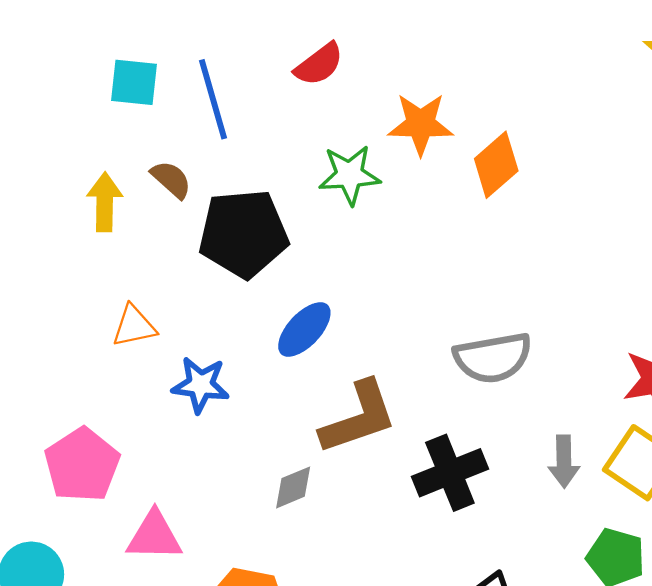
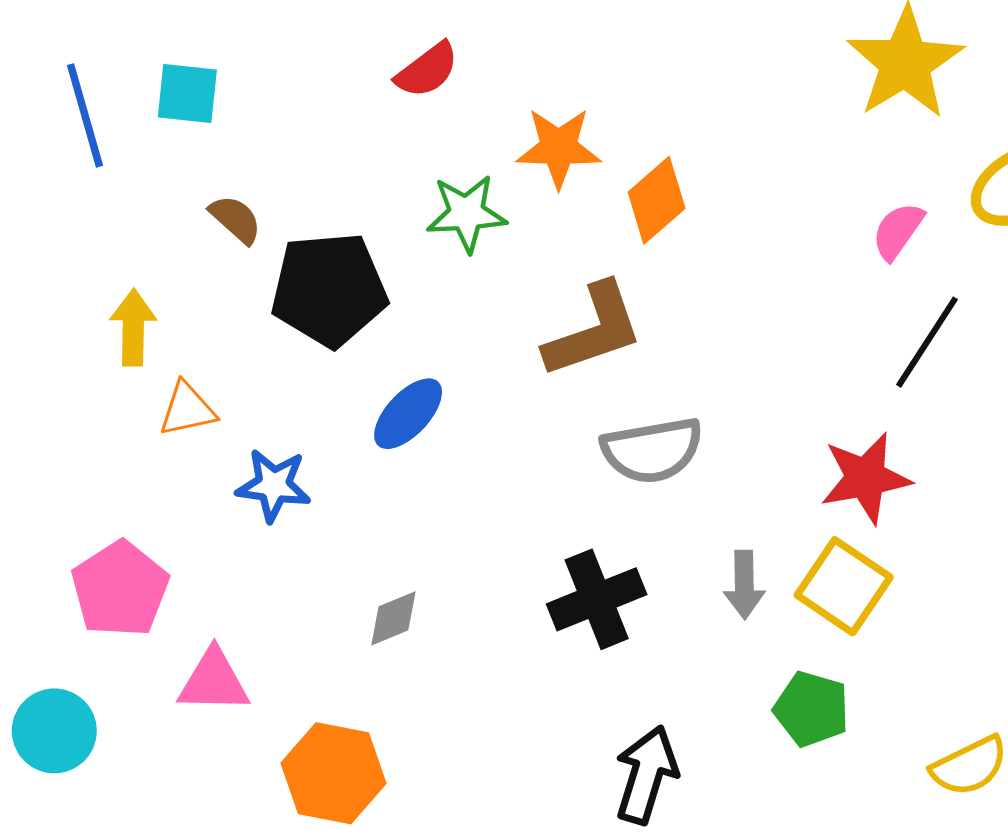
blue line: (213, 99) -> (85, 115), moved
yellow arrow: (105, 202) -> (133, 327), moved
brown L-shape: (359, 418) -> (594, 330), moved

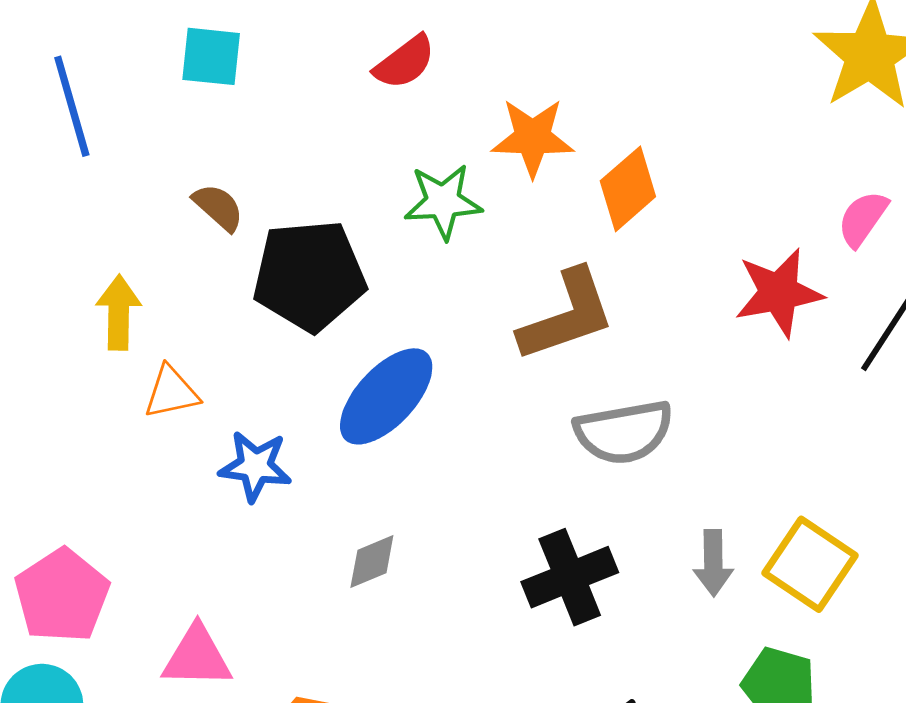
cyan square: (187, 94) -> (211, 56), moved
blue ellipse: (408, 414) -> (386, 396), size x1.4
red star: (866, 478) -> (779, 293), moved
pink pentagon: (120, 589) -> (62, 596), moved
gray diamond: (393, 618) -> (372, 561), moved

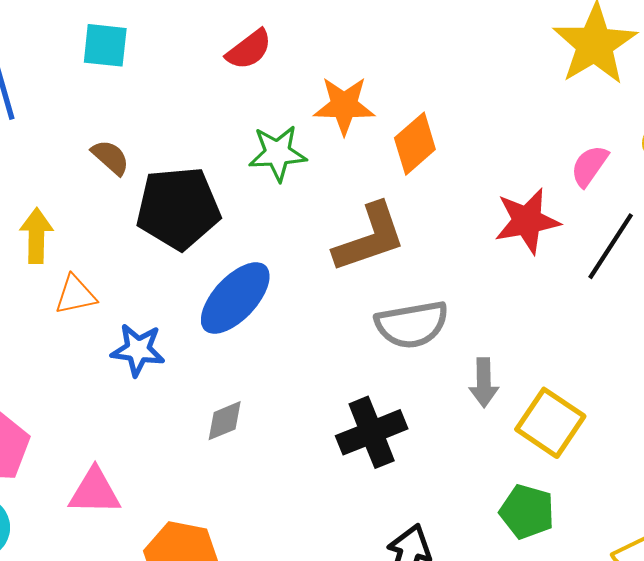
gray arrow: (713, 563) -> (484, 383), moved

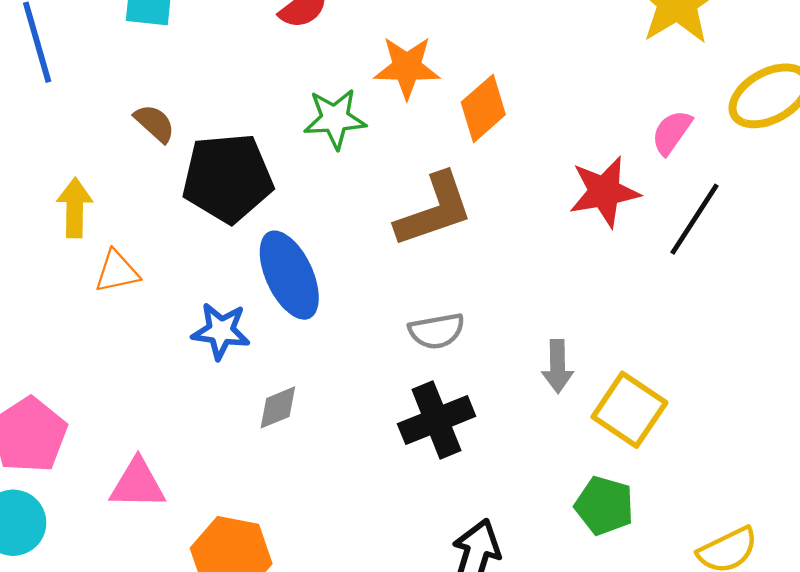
blue ellipse: (235, 298) -> (289, 275), turned -68
gray semicircle: (412, 324) -> (437, 331), moved, size x0.7
blue star: (138, 350) -> (221, 331), moved

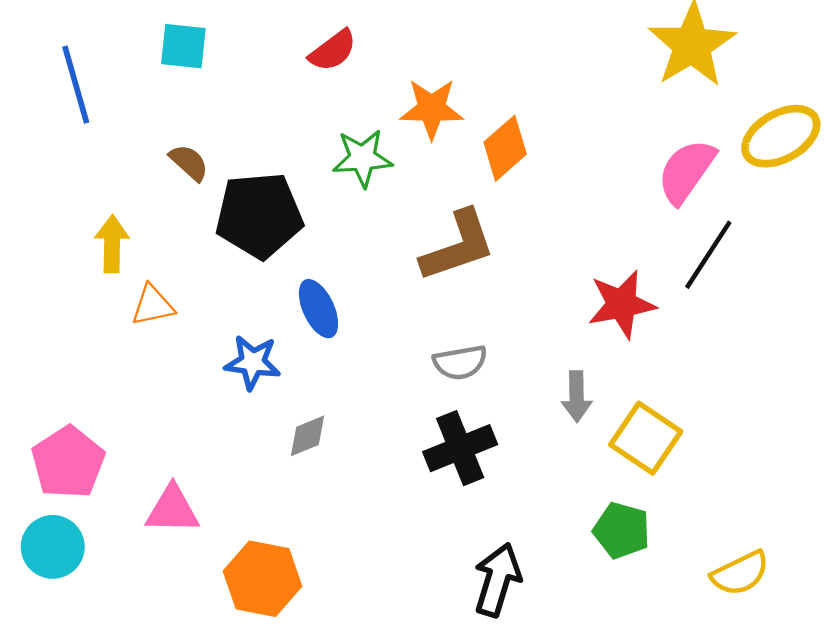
pink semicircle: (672, 132) -> (686, 171), size x1.5
red star: (604, 192) -> (622, 304), moved
blue ellipse: (289, 275) -> (318, 309), size x0.7

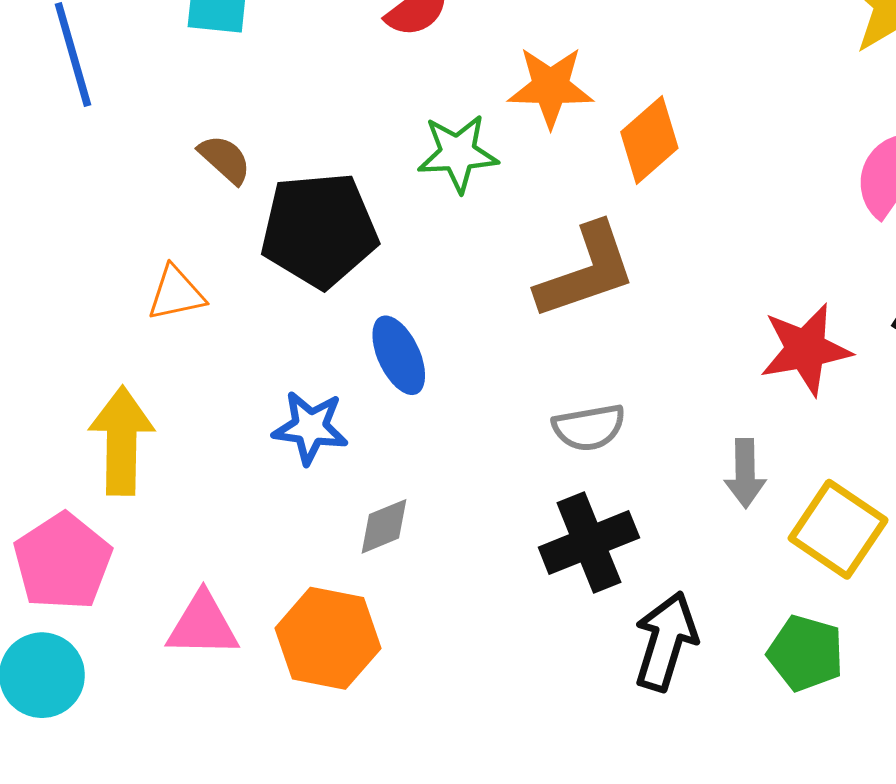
yellow arrow: (112, 244) -> (122, 441), moved, size x1.4
orange triangle: (153, 305) -> (176, 293), moved
orange hexagon: (262, 579) -> (328, 638), moved
black arrow: (497, 580) -> (666, 641), moved

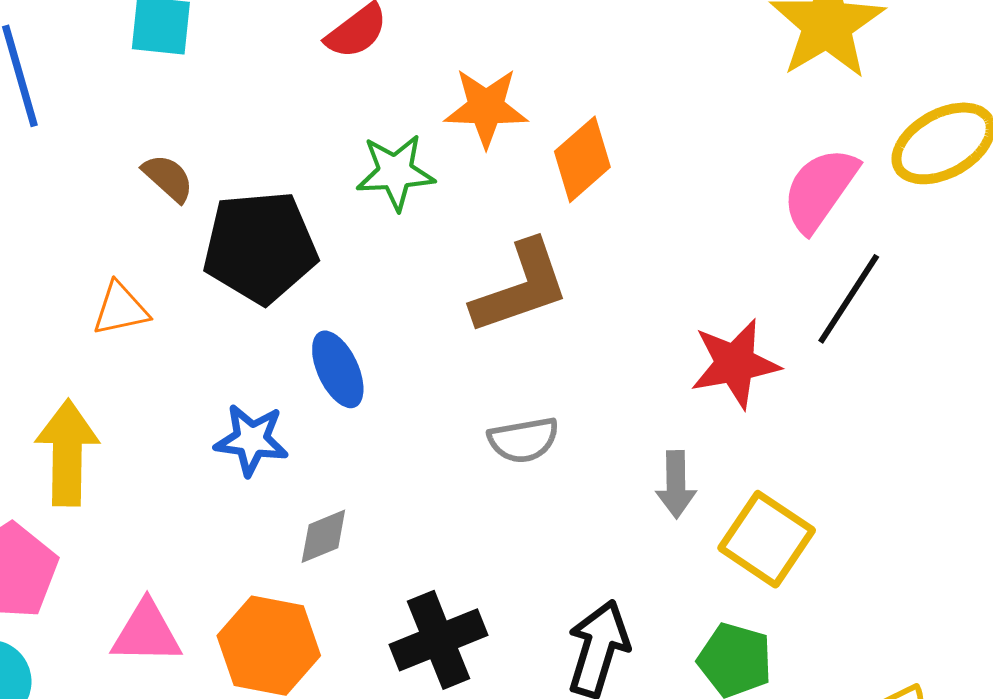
black cross: (589, 542) -> (439, 640), moved

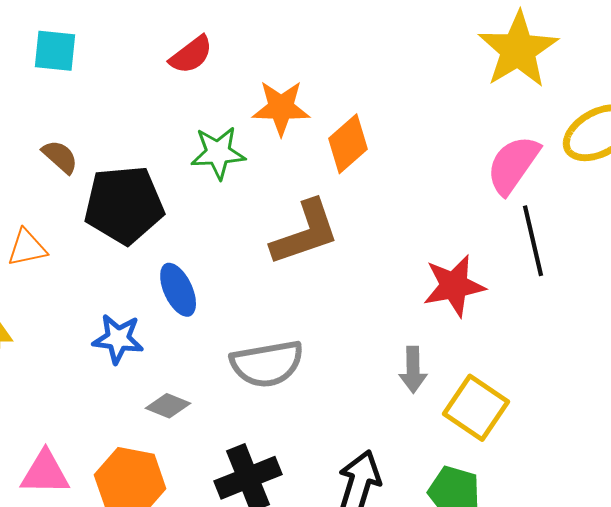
black line: (849, 299) -> (533, 241), turned -46
gray semicircle: (523, 440) -> (267, 364), moved, size x1.5
gray diamond: (323, 536) -> (168, 406), turned 45

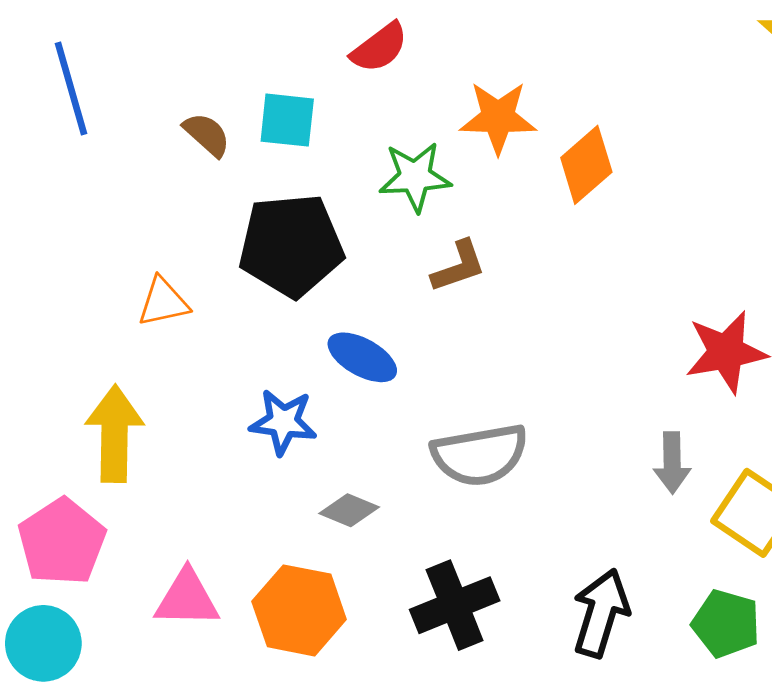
cyan square: (55, 51) -> (287, 120), moved
brown semicircle: (60, 157) -> (207, 135), moved
brown L-shape: (305, 233) -> (459, 266), moved, size x0.6
blue ellipse: (178, 290) -> (362, 357), turned -36

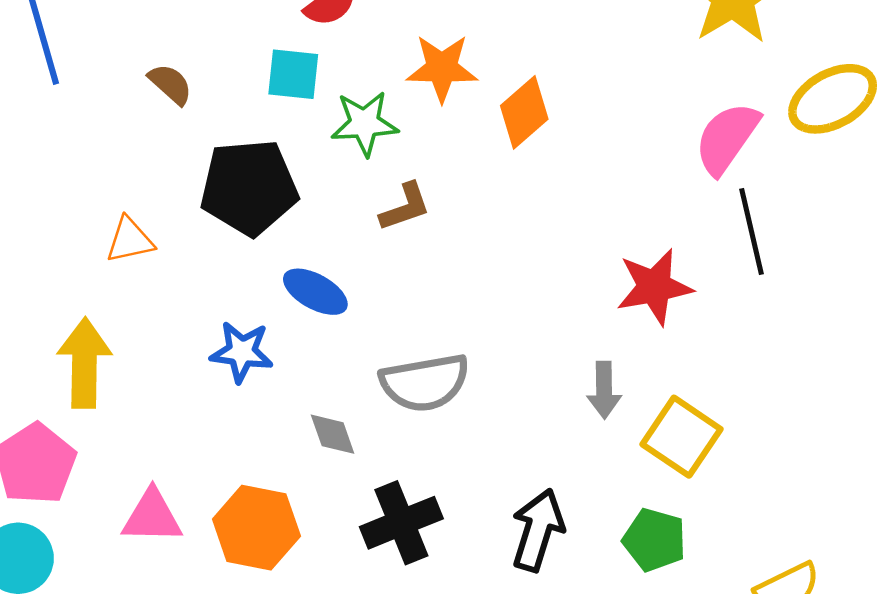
cyan square: (287, 120) -> (293, 74), moved
gray diamond: (349, 510) -> (333, 434), moved, turned 48

